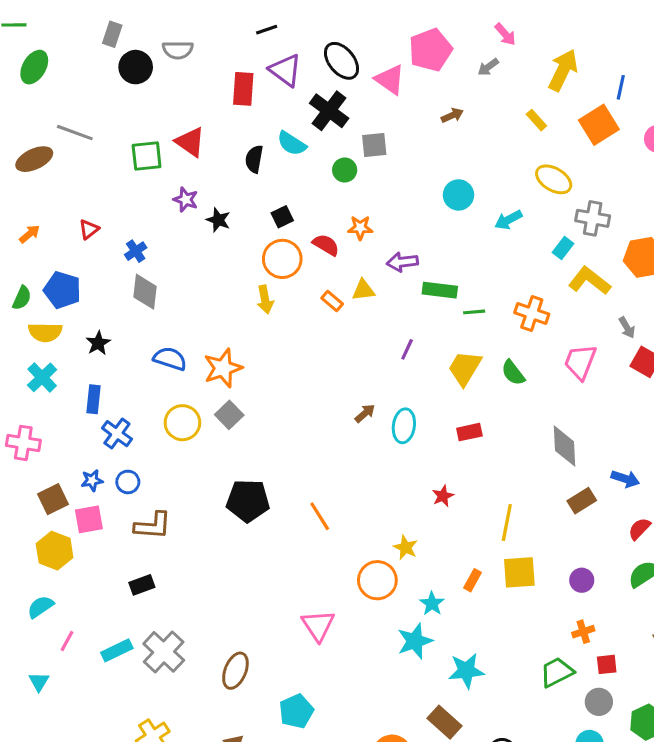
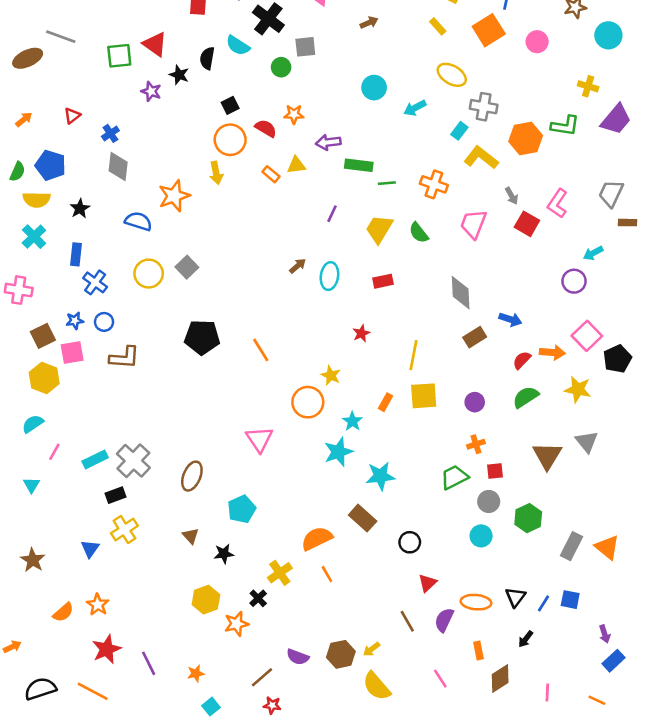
black star: (218, 220) -> (179, 75), moved
orange star: (223, 368) -> (174, 196), moved
black rectangle: (142, 585) -> (115, 495), moved

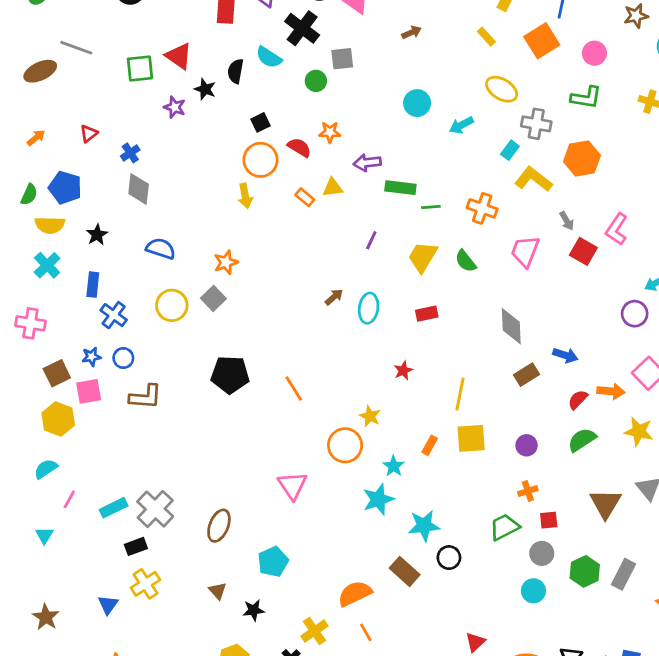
green L-shape: (565, 126) -> (586, 98), moved
orange star: (174, 196) -> (226, 262), moved, size x0.7
black circle: (410, 542) -> (449, 558), moved
gray rectangle: (571, 546) -> (624, 574), moved

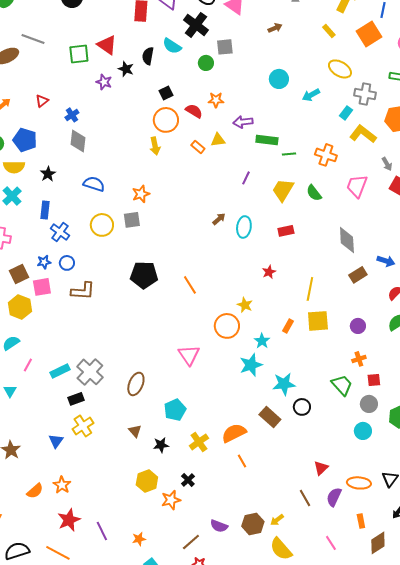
gray square: (213, 298) -> (132, 220), turned 36
green trapezoid: (504, 527) -> (342, 385), turned 75
yellow cross: (315, 631) -> (199, 442), moved

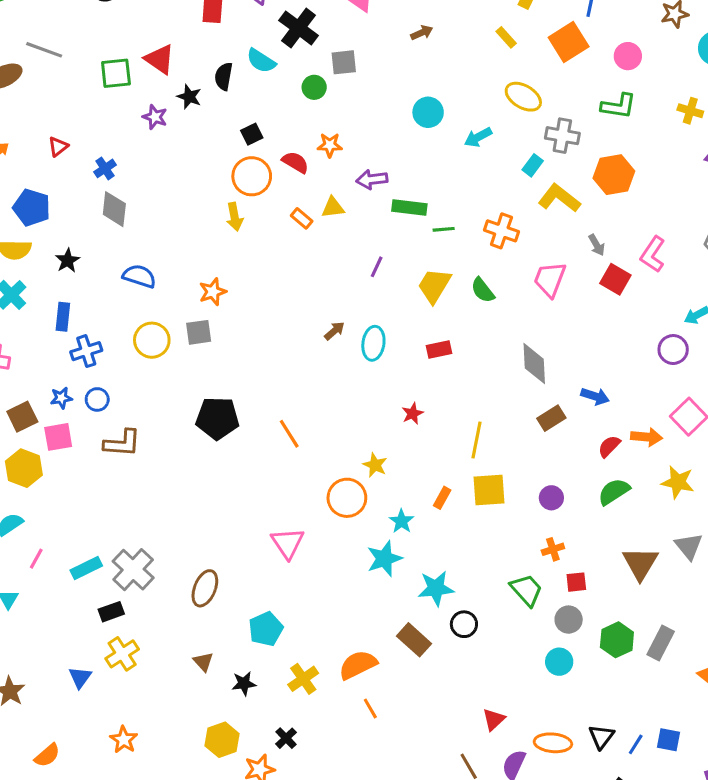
blue cross: (60, 232) -> (86, 351), turned 36
orange star: (62, 485) -> (124, 740), moved

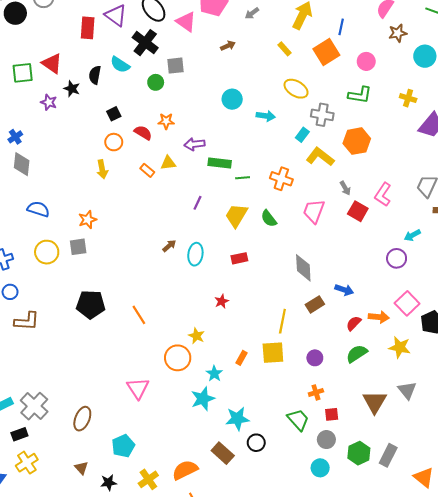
cyan arrow: (478, 137) -> (266, 116), turned -144
orange circle: (252, 176) -> (114, 142), size x0.7
yellow line: (476, 440) -> (282, 321), moved

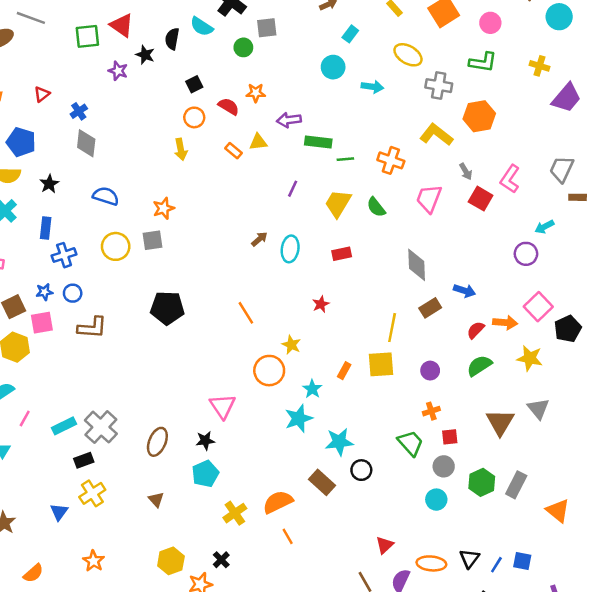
cyan rectangle: (302, 135) -> (350, 34), moved
orange line: (139, 315) -> (246, 313), moved
black star: (109, 483) -> (205, 441), moved

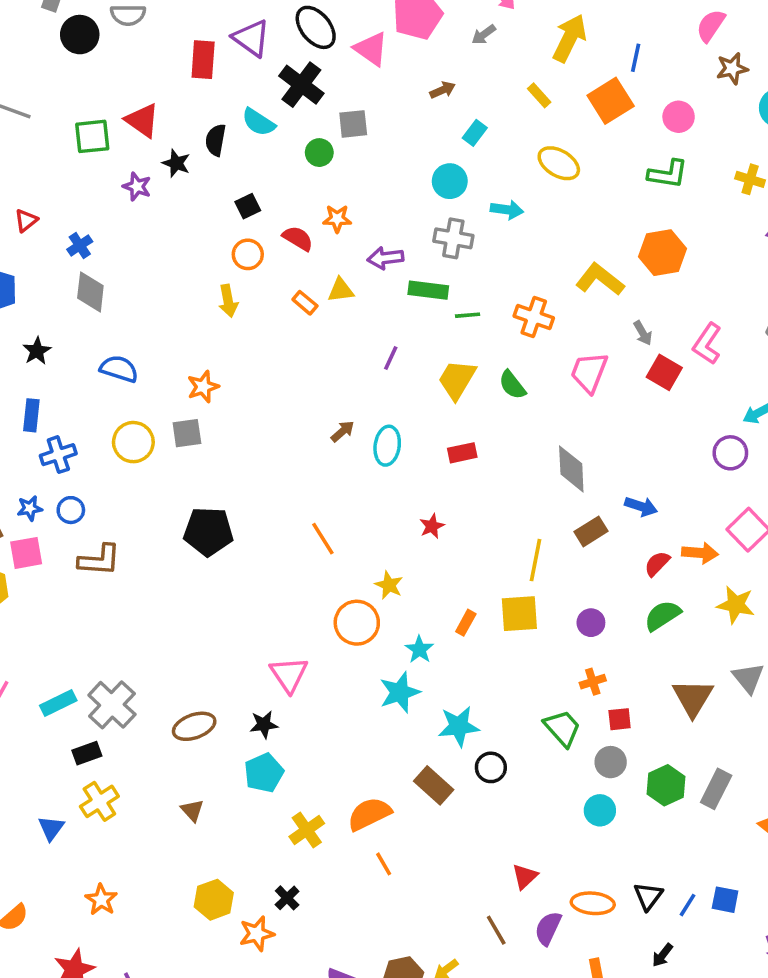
gray cross: (439, 86) -> (453, 238), moved
brown ellipse: (157, 442) -> (194, 726), turned 48

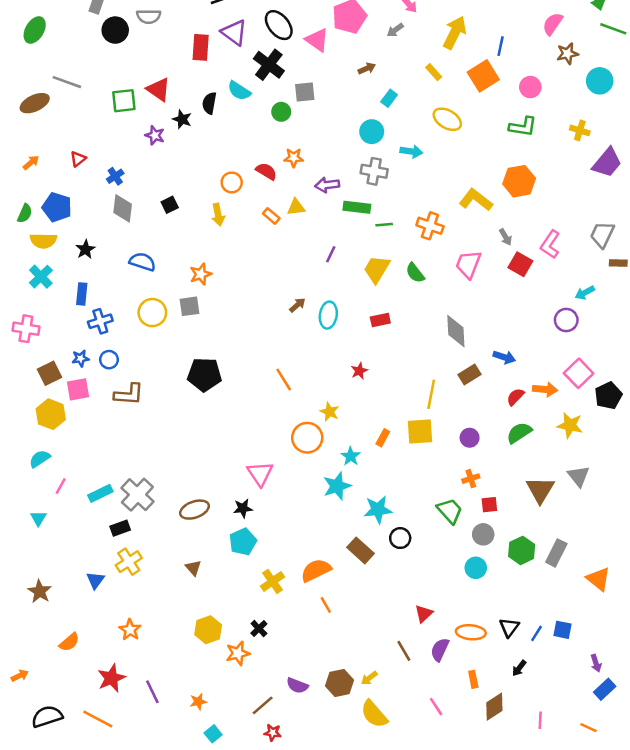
black square: (248, 206) -> (170, 205), moved

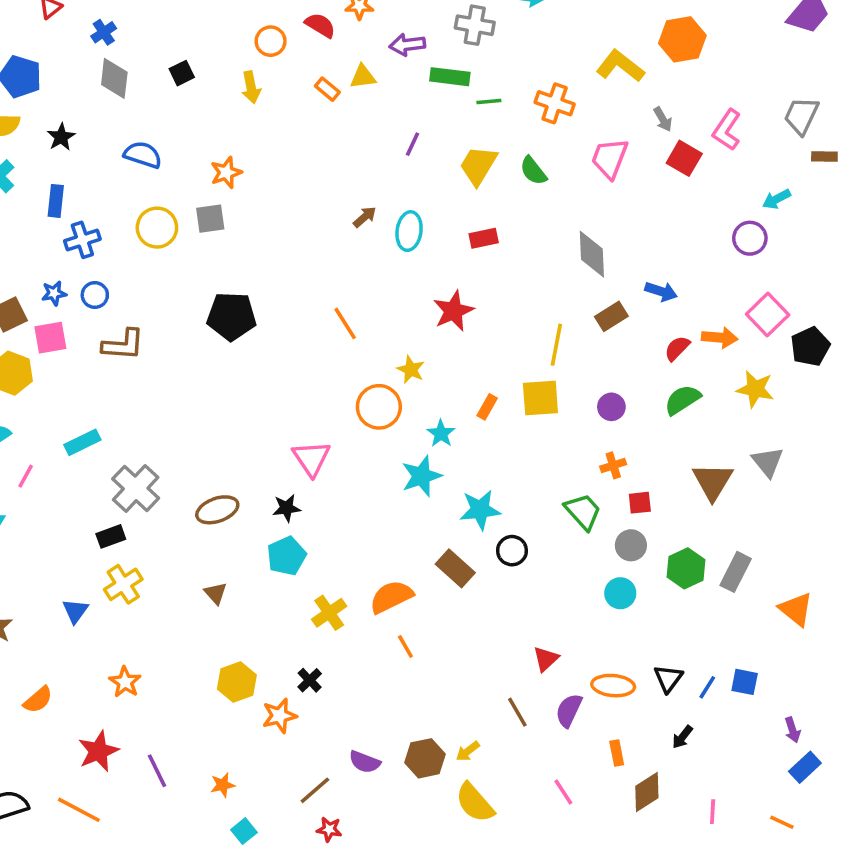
red star: (359, 371) -> (453, 311), size x1.6
cyan rectangle: (100, 493) -> (82, 442), moved

